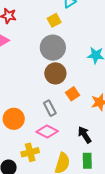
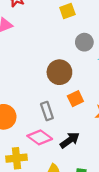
gray circle: (53, 48) -> (84, 42), moved, size x0.6
black arrow: (85, 135) -> (70, 140), moved, turned 78

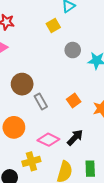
brown circle: (59, 72) -> (22, 84), moved
gray rectangle: (47, 111) -> (41, 101), moved

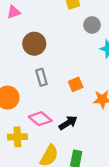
gray circle: (73, 50) -> (92, 25), moved
brown circle: (22, 84) -> (34, 44), moved

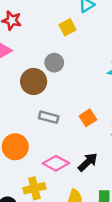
gray circle: (92, 25) -> (54, 63), moved
gray rectangle: (41, 77) -> (49, 117), turned -49

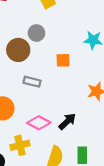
orange square: (88, 118) -> (63, 60), moved, turned 32

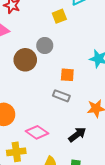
gray rectangle: (32, 82) -> (61, 96), moved
black arrow: (67, 121) -> (77, 134), moved

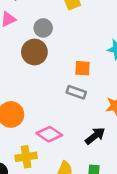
gray circle: (45, 46) -> (43, 28), moved

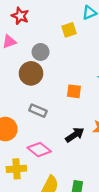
gray rectangle: (76, 92) -> (38, 111), moved
black arrow: (95, 136) -> (75, 135), moved

